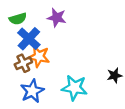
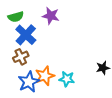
orange star: (39, 57) -> (45, 76), moved, turned -30
cyan star: (74, 88) -> (67, 79), size x0.7

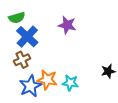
purple star: (51, 16) -> (67, 25), moved
orange star: (45, 76) -> (47, 80), turned 30

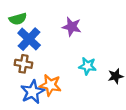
brown cross: (22, 60) -> (23, 64), turned 35
cyan star: (70, 83) -> (87, 66), moved

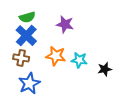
green semicircle: (18, 19) -> (27, 17), moved
orange star: (50, 85) -> (56, 56), moved

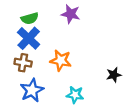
purple star: (65, 24) -> (71, 14), moved
cyan star: (79, 60) -> (75, 95), moved

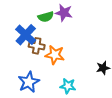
green semicircle: (30, 18) -> (46, 17), moved
brown cross: (23, 63) -> (37, 46), moved

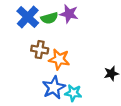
blue cross: (26, 35) -> (28, 17), moved
blue star: (29, 82) -> (54, 88), moved

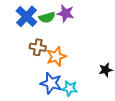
orange star: (59, 59) -> (56, 56), turned -30
blue star: (54, 88) -> (51, 83), turned -30

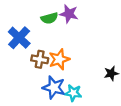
blue cross: (26, 16) -> (19, 38), moved
brown cross: (38, 47) -> (40, 59), moved

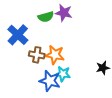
orange star: (59, 59) -> (55, 55), turned 30
cyan star: (73, 93) -> (63, 74), moved

